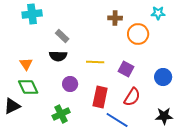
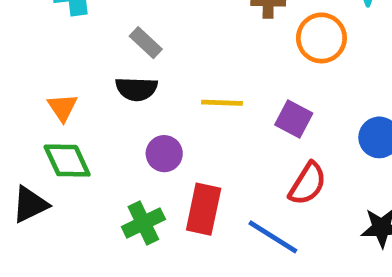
red rectangle: (100, 97) -> (204, 209), moved

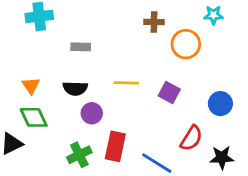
gray rectangle: (146, 43) -> (81, 47), turned -42
black semicircle: (136, 89) -> (75, 88), moved
red semicircle: (308, 184) -> (191, 138), moved

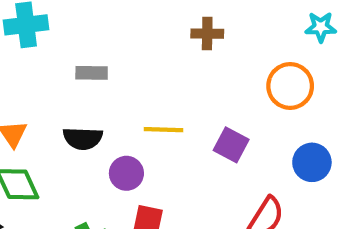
cyan star: (213, 15) -> (321, 27), moved
orange circle: (186, 44) -> (290, 86), moved
purple circle: (92, 113) -> (126, 173), moved

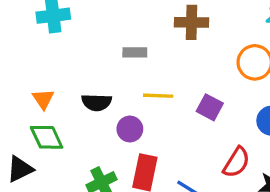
brown cross: (207, 34) -> (191, 22), size x1.4
gray rectangle: (92, 73) -> (135, 52), moved

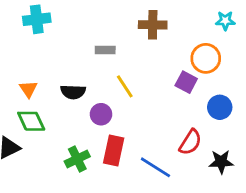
yellow line: (158, 96) -> (125, 86), turned 55
purple square: (210, 107) -> (186, 82), moved

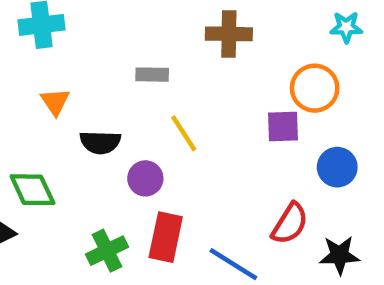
purple square: (186, 82) -> (283, 126), turned -30
orange triangle: (28, 89) -> (55, 102), moved

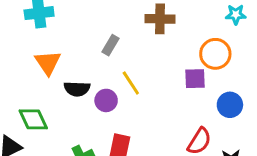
gray rectangle: (152, 75) -> (110, 45), turned -60
orange triangle: (55, 102) -> (48, 63), size x1.4
purple circle: (145, 178) -> (106, 100), moved

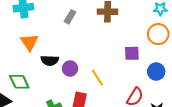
gray rectangle: (110, 45) -> (70, 17), moved
orange circle: (215, 54) -> (158, 34), moved
yellow line: (131, 83) -> (97, 78), moved

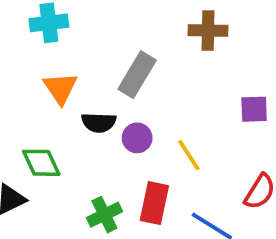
gray rectangle: (70, 17) -> (137, 75), moved, size x1.6

